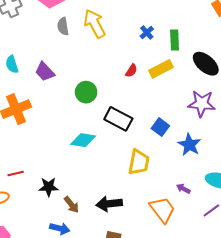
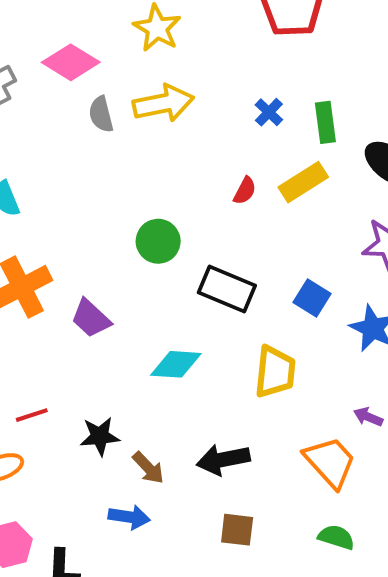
yellow arrow: (95, 24) -> (163, 103), turned 112
purple trapezoid: (45, 72) -> (91, 318), moved
cyan diamond: (83, 140) -> (176, 364), moved

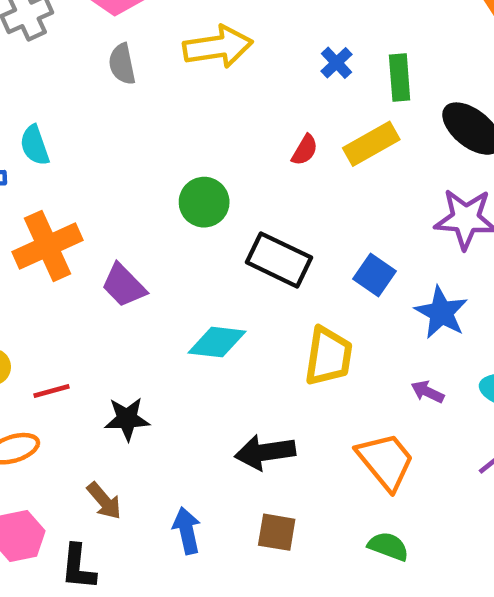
gray semicircle: (101, 114) -> (122, 64), moved
purple arrow: (368, 417) -> (428, 392), moved
brown arrow: (148, 468) -> (104, 501), moved
blue arrow: (129, 517) -> (187, 531), moved, turned -114

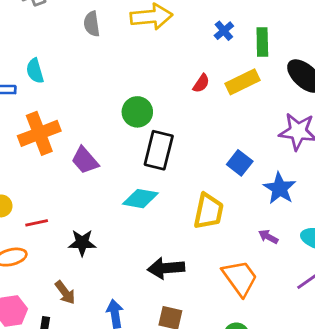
black rectangle: (279, 260) -> (159, 150), moved, turned 75

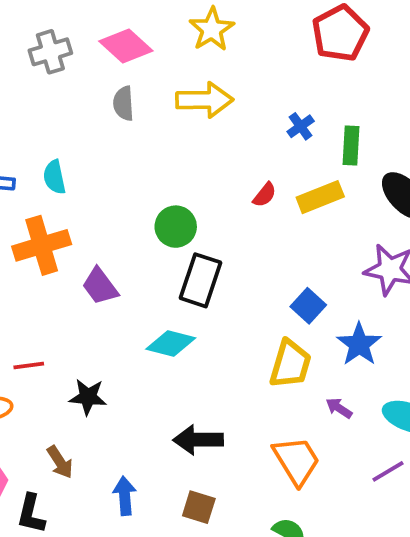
cyan semicircle: (35, 71) -> (54, 177), moved
yellow trapezoid: (209, 211) -> (290, 364), moved

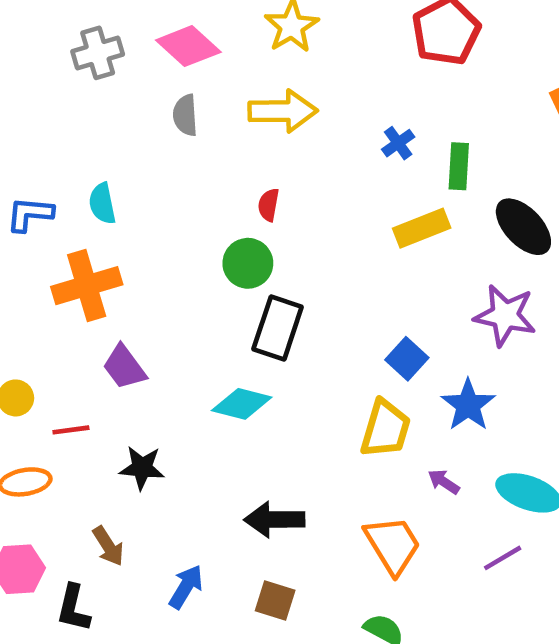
red semicircle: (265, 195) -> (269, 205), moved, turned 152
purple trapezoid: (100, 286) -> (124, 367), moved
blue arrow: (125, 496) -> (186, 587), turned 36

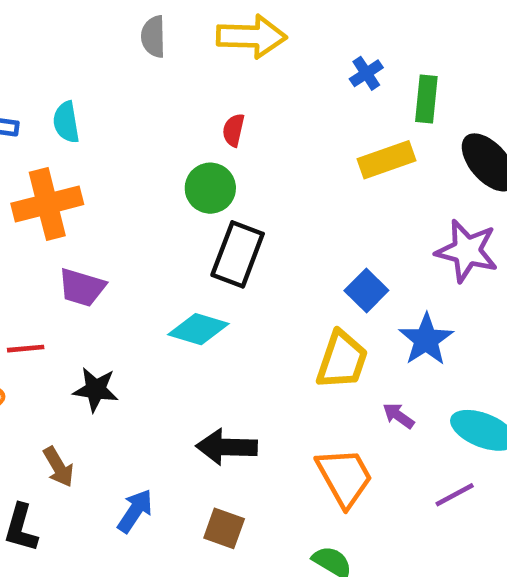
purple trapezoid: (124, 367) -> (82, 287), turned -39

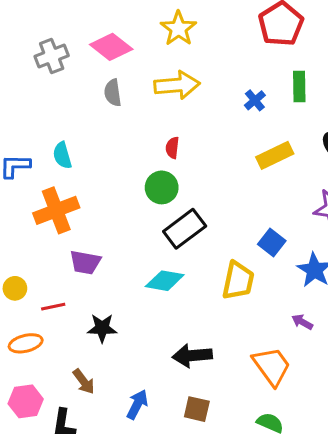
green rectangle: (426, 99) -> (299, 87), moved
black rectangle: (238, 254) -> (185, 229), turned 39
yellow trapezoid: (342, 360) -> (238, 281), moved

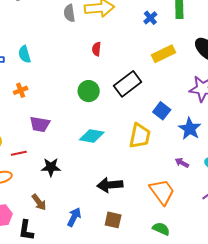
gray semicircle: (113, 93) -> (69, 13), moved
green circle: (162, 187) -> (89, 91), moved
orange cross: (56, 210) -> (21, 90), size x0.5
black rectangle: (185, 229) -> (128, 84), moved

